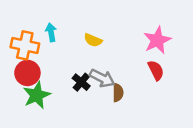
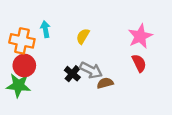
yellow semicircle: (93, 40) -> (83, 36), turned 98
brown semicircle: (118, 93) -> (105, 83), turned -105
green star: (37, 95) -> (18, 85), moved, turned 30

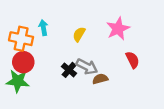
pink star: (140, 36) -> (118, 29), moved

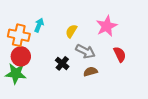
cyan arrow: (43, 28) -> (39, 25), turned 32
gray arrow: (87, 67) -> (85, 51), moved

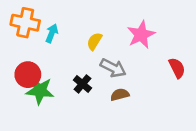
orange cross: (19, 35) -> (25, 23), moved
red semicircle: (120, 54) -> (177, 68), moved
green star: (16, 74) -> (40, 91), moved

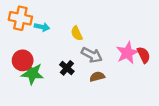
cyan arrow: (52, 33) -> (42, 27), turned 80
pink star: (141, 35) -> (127, 53), moved
yellow semicircle: (94, 41) -> (77, 33), turned -56

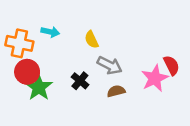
orange cross: (20, 18) -> (19, 43), moved
pink star: (127, 53) -> (155, 78), moved
green star: (32, 73) -> (39, 87), turned 30

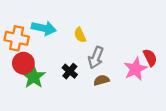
cyan arrow: (50, 32) -> (44, 28), size x1.5
gray arrow: (110, 65) -> (96, 58), turned 85

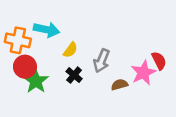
yellow semicircle: (80, 35) -> (70, 50), moved, turned -119
brown semicircle: (101, 80) -> (119, 85), moved

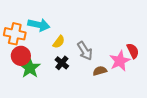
gray arrow: (102, 61) -> (85, 51), turned -54

